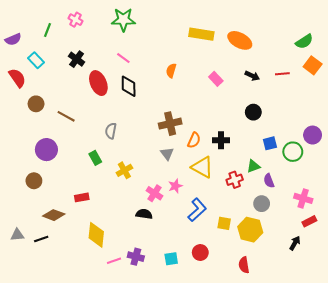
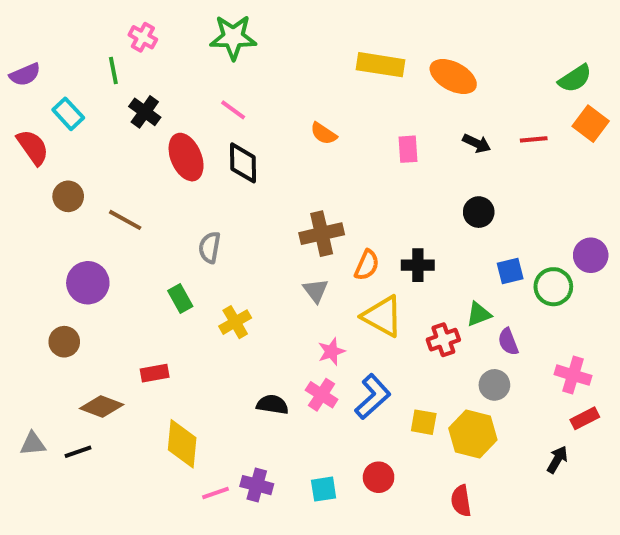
green line: (47, 30) -> (113, 71), moved, turned -32
orange semicircle: (171, 71) -> (324, 133), turned -72
pink rectangle: (216, 79) -> (408, 149), turned 40
pink cross: (155, 193) -> (322, 395), moved

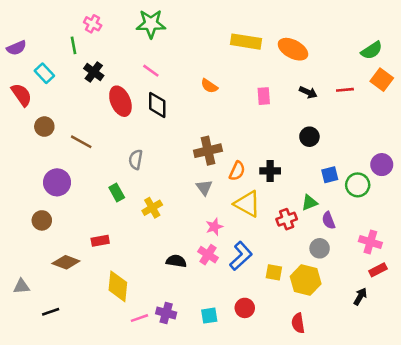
black line: (78, 452) -> (51, 312), moved

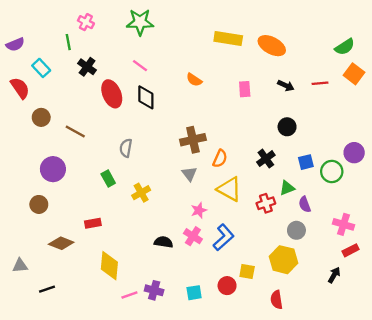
black cross: (270, 171) -> (266, 159), moved, turned -36
yellow square: (274, 272) -> (247, 271), moved

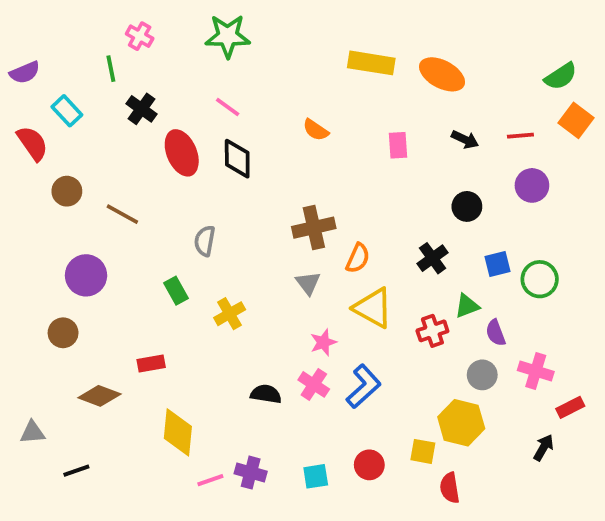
purple circle: (354, 153) -> (532, 185), moved
pink cross: (344, 224) -> (536, 371), moved
yellow square: (247, 271) -> (423, 451), moved

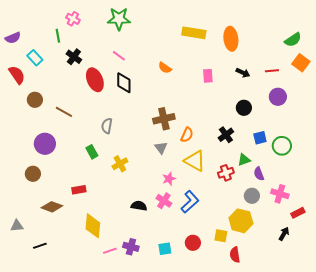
orange ellipse: (442, 74) -> (231, 39), turned 55

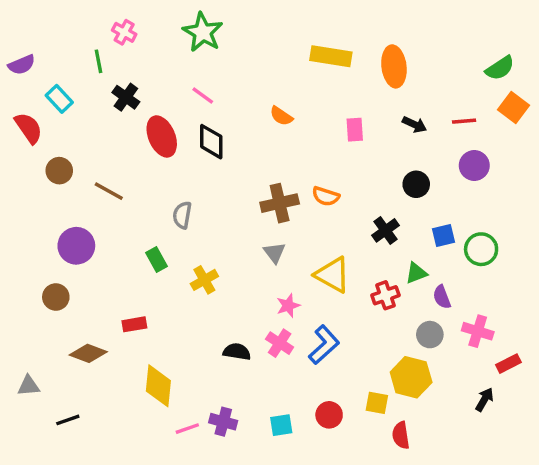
green star: (119, 19) -> (203, 32), turned 30
orange semicircle: (187, 135) -> (326, 196), moved, turned 84

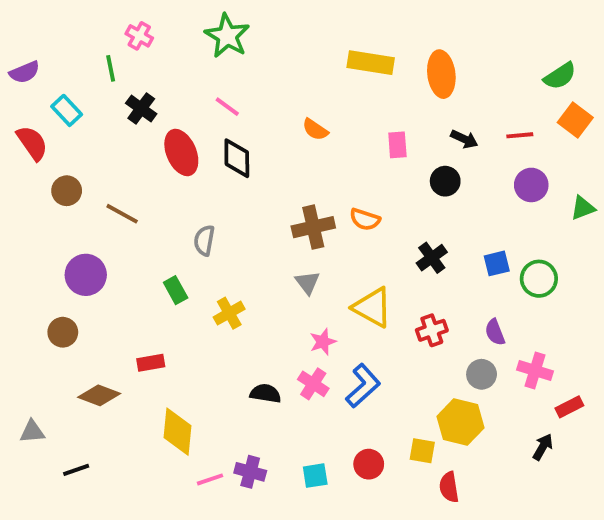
black circle: (416, 184) -> (445, 181), moved
green triangle: (416, 273) -> (583, 208), moved

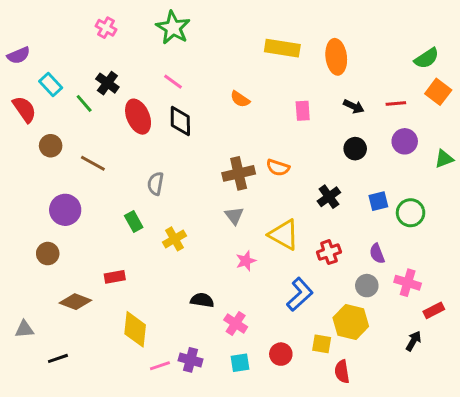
green line: (111, 68) -> (84, 103), moved, turned -30
black circle: (445, 181) -> (355, 149), moved
pink cross: (313, 384) -> (236, 323), moved
blue L-shape: (363, 386) -> (300, 294), moved

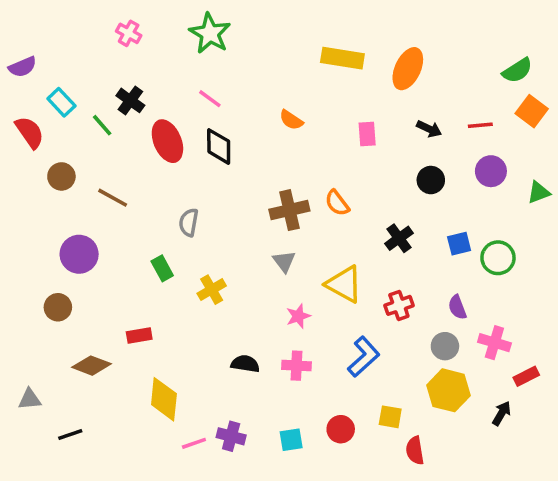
orange ellipse: (336, 57) -> (408, 69), turned 32
orange semicircle: (278, 168) -> (337, 203), turned 35
yellow hexagon: (351, 322) -> (448, 390), moved
pink cross: (236, 323) -> (296, 366), moved, turned -30

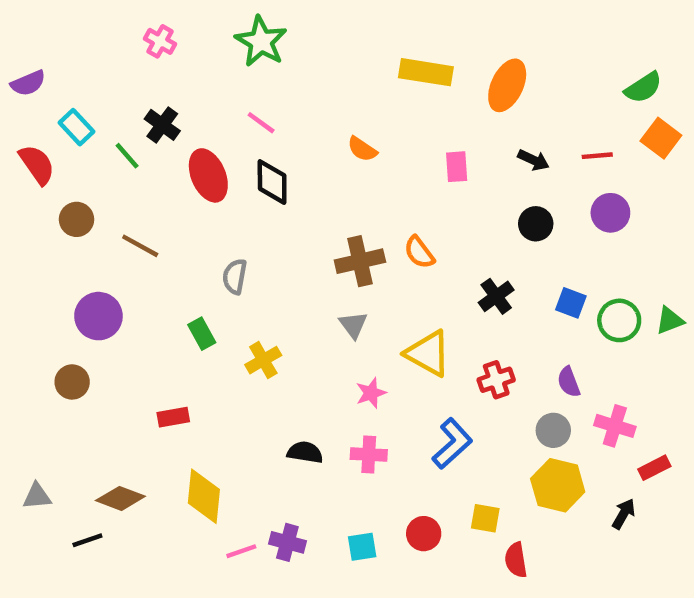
green triangle: (539, 192) -> (670, 320), moved
blue square: (459, 244) -> (571, 303), turned 35
brown diamond: (91, 366) -> (120, 498), moved

